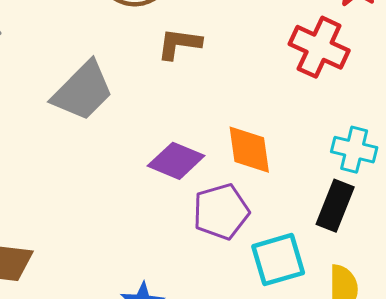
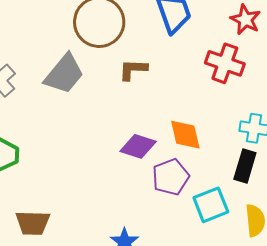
gray trapezoid: (83, 91) -> (64, 74), moved

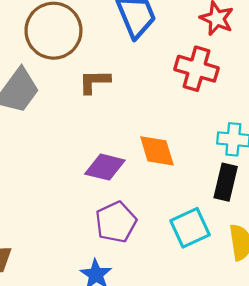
purple pentagon: (171, 177) -> (116, 222), moved

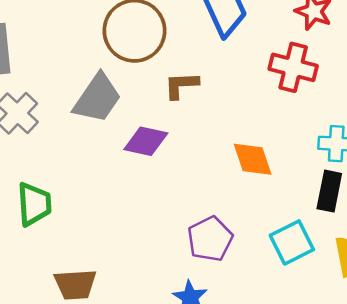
purple diamond: (105, 167) -> (146, 141), moved

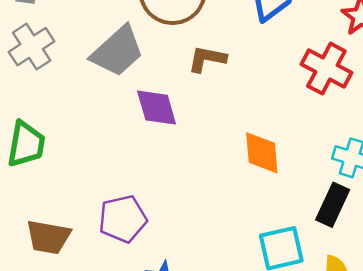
purple diamond: (146, 141) -> (157, 108), turned 48
purple pentagon: (210, 239) -> (123, 219), moved

